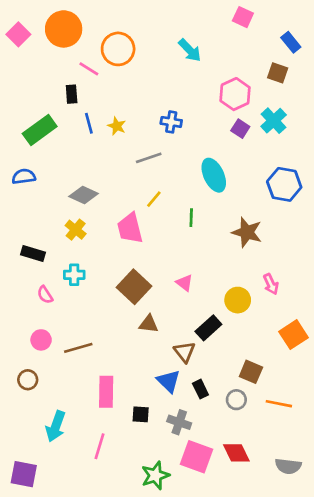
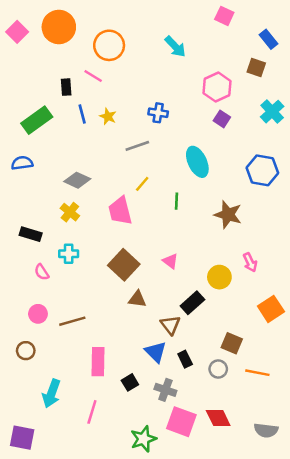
pink line: (89, 69) -> (93, 76), moved
cyan cross: (274, 121) -> (272, 112), moved
black square: (141, 414) -> (130, 382), turned -35

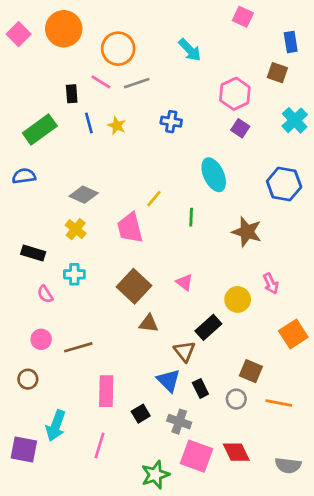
blue rectangle: (268, 39) -> (291, 42), turned 30
gray line: (137, 146) -> (137, 83), moved
purple square: (22, 438) -> (24, 449), moved

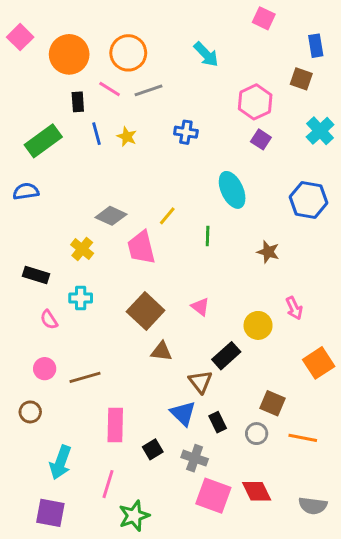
orange circle: (64, 29) -> (69, 54), moved
gray diamond: (84, 195) -> (111, 216), moved
brown star: (247, 232) -> (268, 252), size x0.7
purple square: (24, 449) -> (50, 513), moved
green star: (155, 475) -> (134, 516), moved

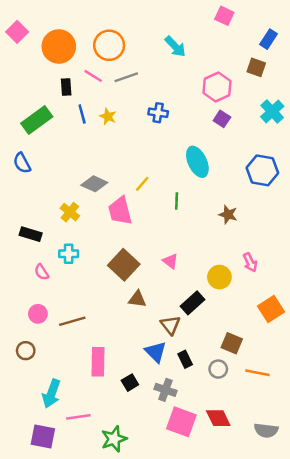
blue rectangle: (316, 46) -> (269, 39), turned 42
blue semicircle: (26, 191) -> (22, 163), turned -110
pink line: (108, 484) -> (78, 417), moved, turned 65

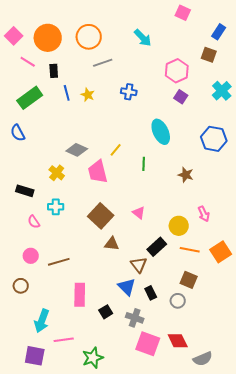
pink square: (17, 32) -> (14, 36), moved
pink line: (93, 76) -> (28, 62), moved
orange line: (257, 373) -> (190, 250), moved
gray semicircle: (266, 430) -> (203, 359), moved, turned -30

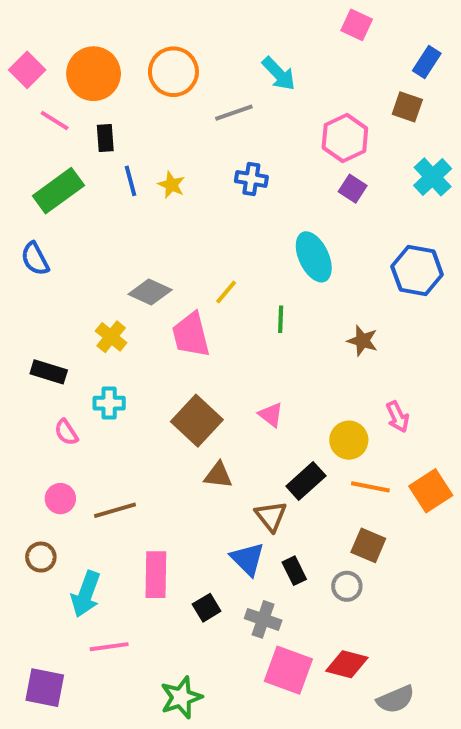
gray line: (103, 63) -> (234, 113), moved
cyan arrow: (42, 321) -> (86, 594), moved
pink line: (64, 340) -> (109, 647), moved
red diamond: (178, 341) -> (347, 664), turned -50
purple square: (35, 356) -> (45, 688), moved

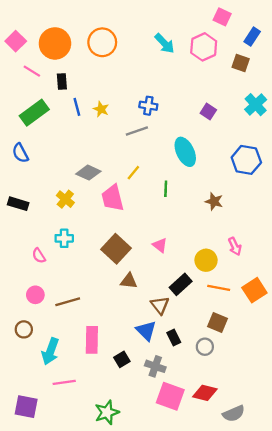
pink square: (357, 25) -> (222, 17), moved
gray line: (234, 113) -> (137, 131), moved
pink hexagon: (345, 138) -> (204, 47), moved
black rectangle: (49, 372) -> (18, 204), moved

